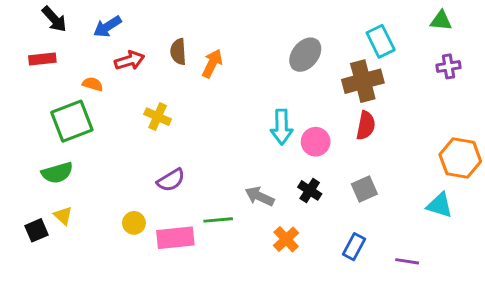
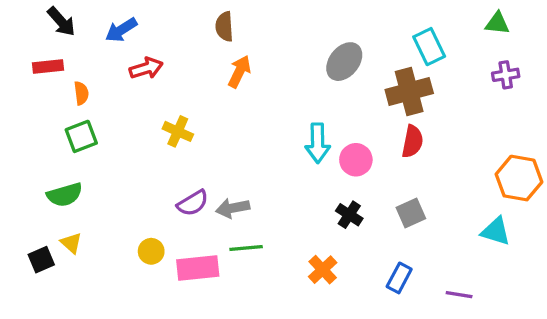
brown semicircle: (178, 52) -> (224, 27), moved
orange semicircle: (93, 84) -> (81, 93), moved, turned 66
green square: (72, 121) -> (81, 136), size x0.7
gray arrow: (259, 196) -> (233, 208), moved, turned -36

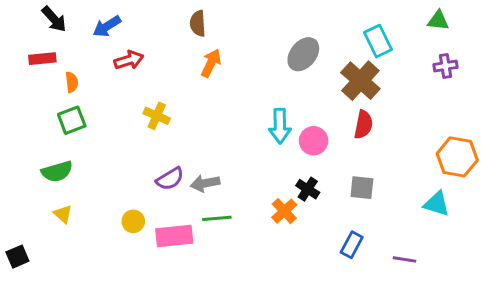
brown cross: (409, 92) -> (360, 81), turned -33
gray square: (411, 213) -> (362, 188), turned 30
black square: (41, 260) -> (17, 257), moved
orange cross: (323, 270) -> (284, 211), moved

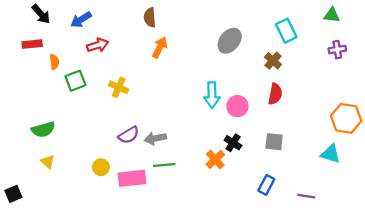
brown cross: (360, 81) -> (273, 61), size x0.6
green square: (72, 120) -> (75, 81), moved

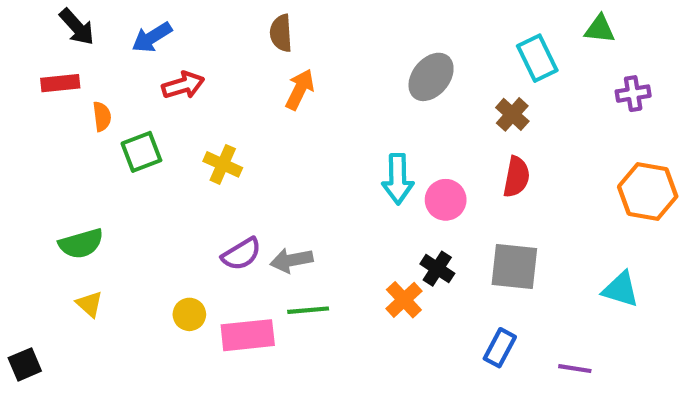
green triangle: (332, 15) -> (600, 29), moved
orange hexagon: (346, 118) -> (648, 191), moved
gray square: (274, 142) -> (514, 266), size x1.4

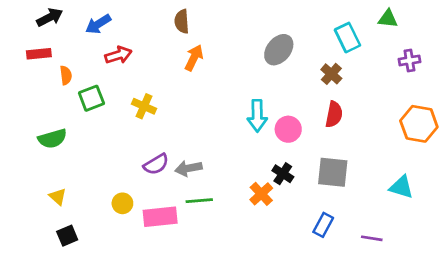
black arrow: (77, 27) -> (50, 17), turned -75
green semicircle: (81, 244) -> (52, 139), moved
black square: (25, 364) -> (67, 236), moved

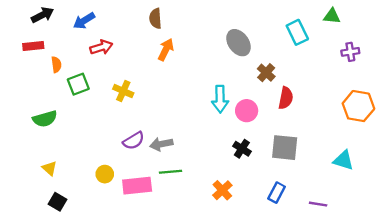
gray ellipse: (279, 50) -> (238, 43), turned -75
brown cross: (331, 74) -> (266, 73), moved
orange cross: (261, 194) -> (222, 190), moved
black square: (67, 236) -> (57, 202), turned -36

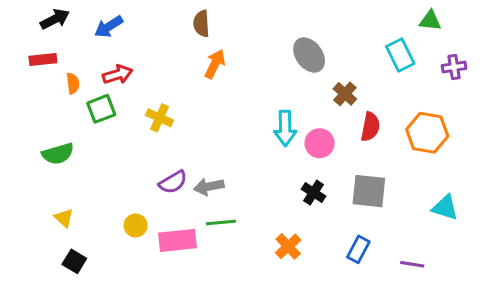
cyan rectangle: (297, 32) -> (400, 55), moved
red arrow: (101, 47) -> (118, 74), moved
orange hexagon: (358, 106) -> (427, 133), moved

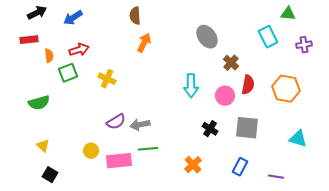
pink circle: (320, 143) -> (225, 96), moved

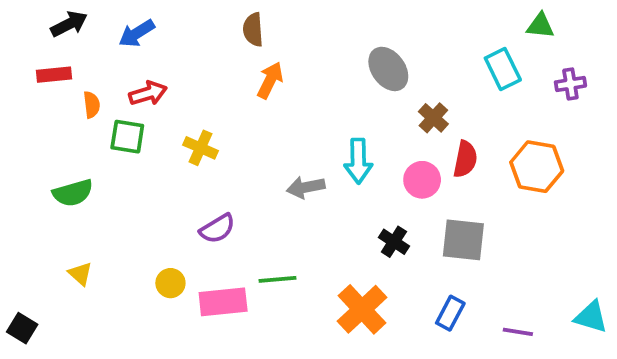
green square: (68, 73) -> (127, 137), turned 30
gray arrow: (140, 125) -> (306, 187), moved
cyan triangle: (298, 139) -> (591, 317), moved
orange cross: (193, 165) -> (362, 309), size x1.5
black square: (50, 175) -> (22, 328), moved

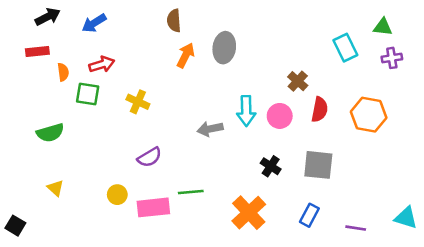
green triangle: (540, 26) -> (383, 27), moved
gray ellipse: (388, 69) -> (224, 48), moved, turned 44
pink circle: (422, 180) -> (280, 116), moved

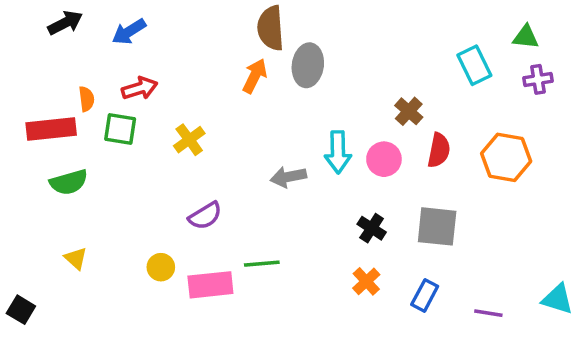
brown semicircle: (174, 21) -> (271, 28), moved, size x1.4
red rectangle: (37, 52) -> (51, 129), moved, size x1.5
yellow cross: (138, 102) -> (189, 140), turned 30
orange cross: (249, 213) -> (366, 281), moved, size x0.6

